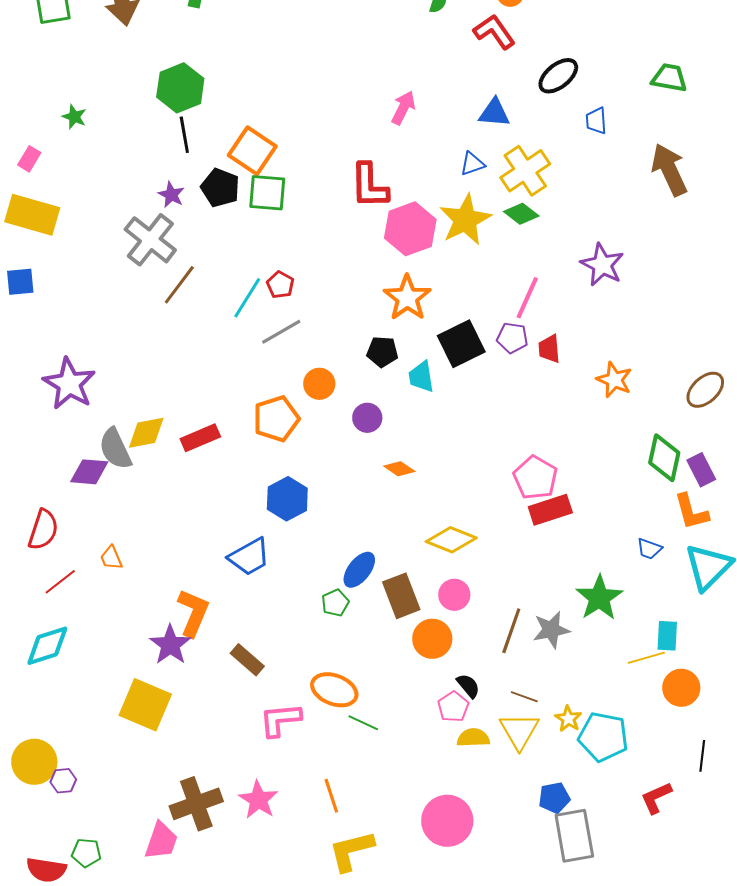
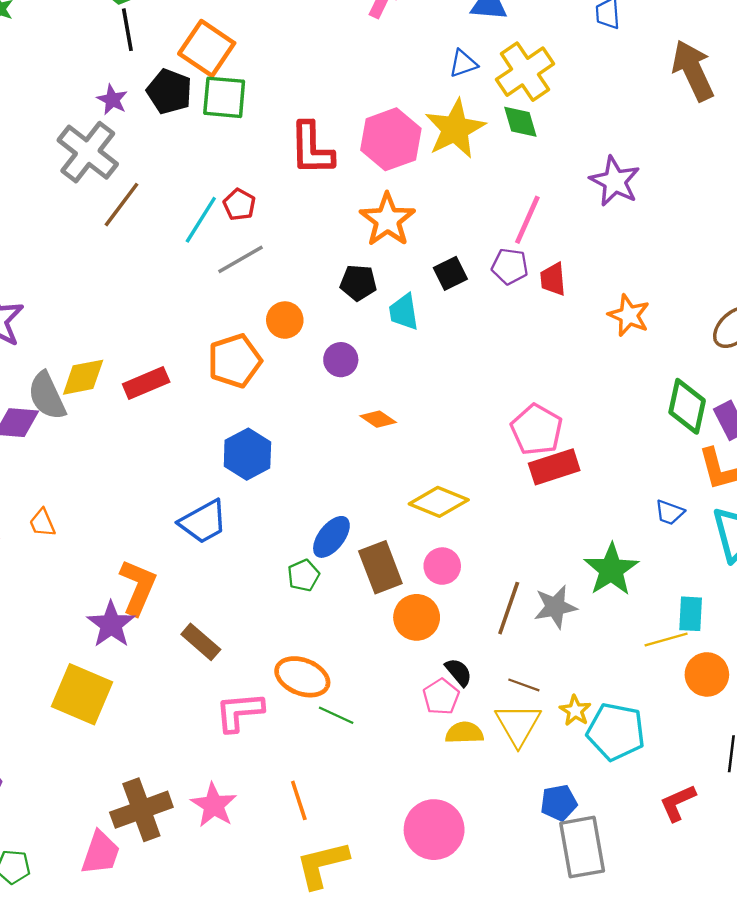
red L-shape: (369, 186) -> (312, 149), moved
green diamond: (521, 214) -> (520, 122), turned 36
black square: (461, 344) -> (450, 273), size x0.6

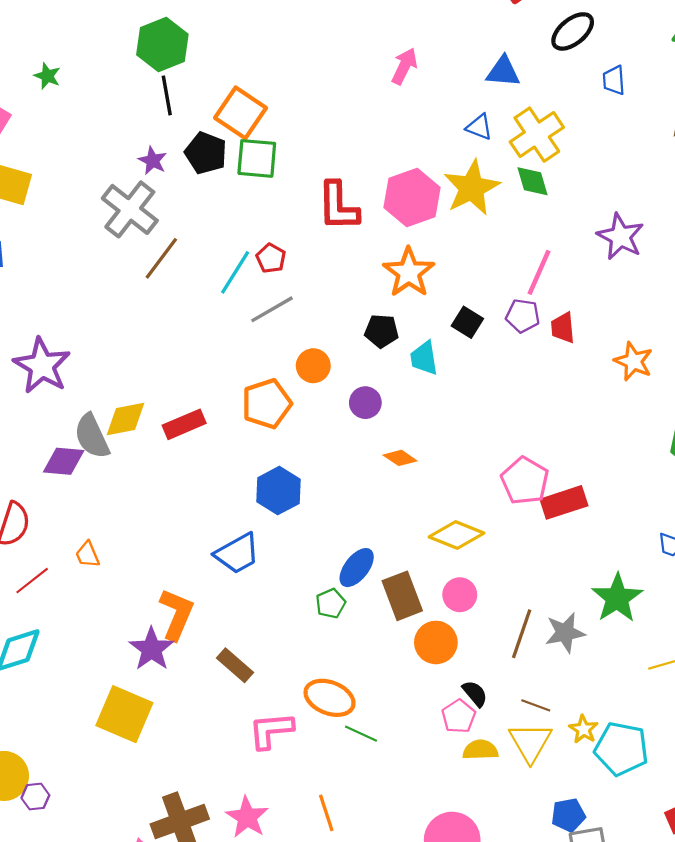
blue triangle: (463, 64) -> (479, 127), turned 40
black square: (450, 273) -> (467, 322), turned -32
pink pentagon: (537, 430) -> (525, 481), moved

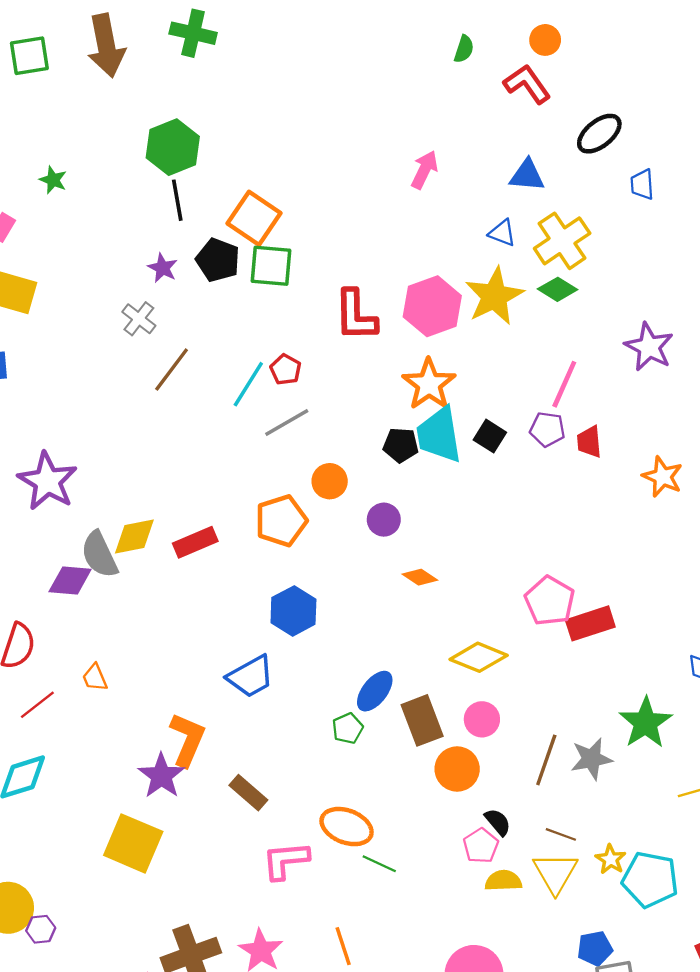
green diamond: (532, 181) -> (558, 289), turned -42
gray cross: (130, 209) -> (139, 319), size x0.6
cyan trapezoid: (424, 358) -> (439, 435), moved, size x1.6

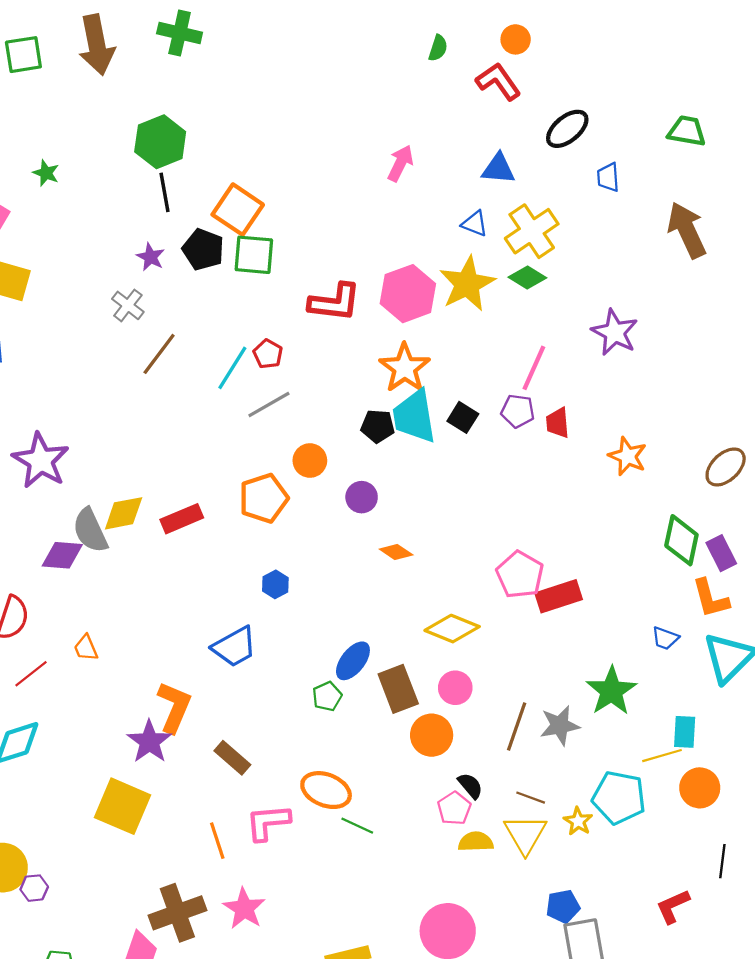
red L-shape: (356, 315) -> (335, 302), turned -82
blue hexagon: (293, 611) -> (275, 584), size x0.6
cyan pentagon: (650, 880) -> (619, 798), moved
orange line: (343, 946) -> (217, 841), moved

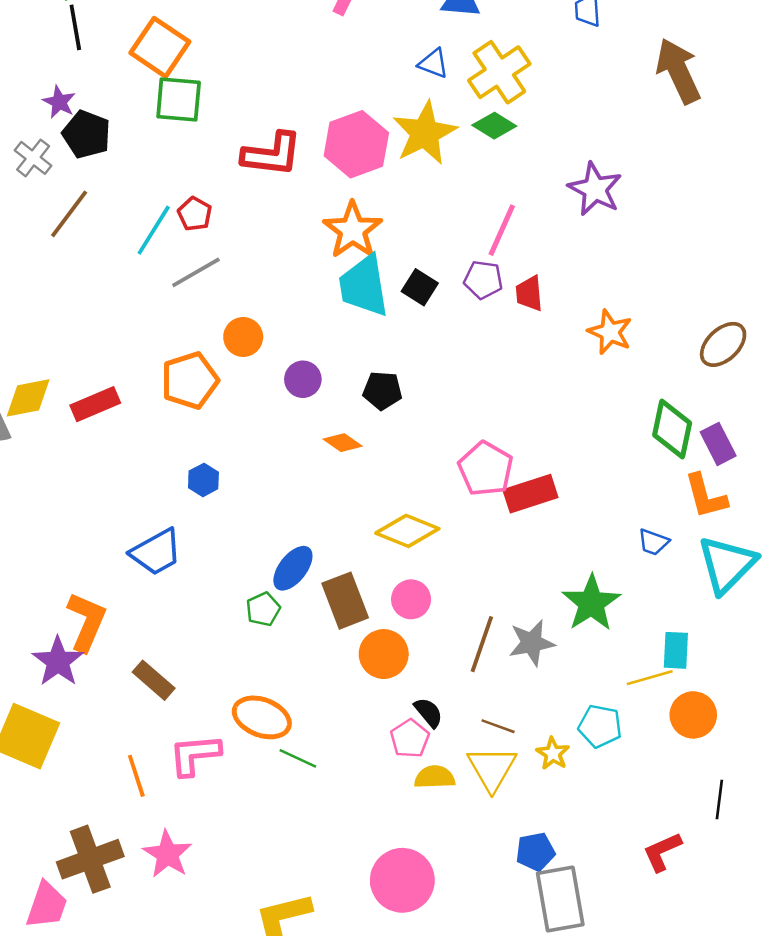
black pentagon: (203, 249) -> (87, 134), moved
black pentagon: (378, 426) -> (382, 390), moved
cyan pentagon: (619, 798) -> (600, 726), size x0.7

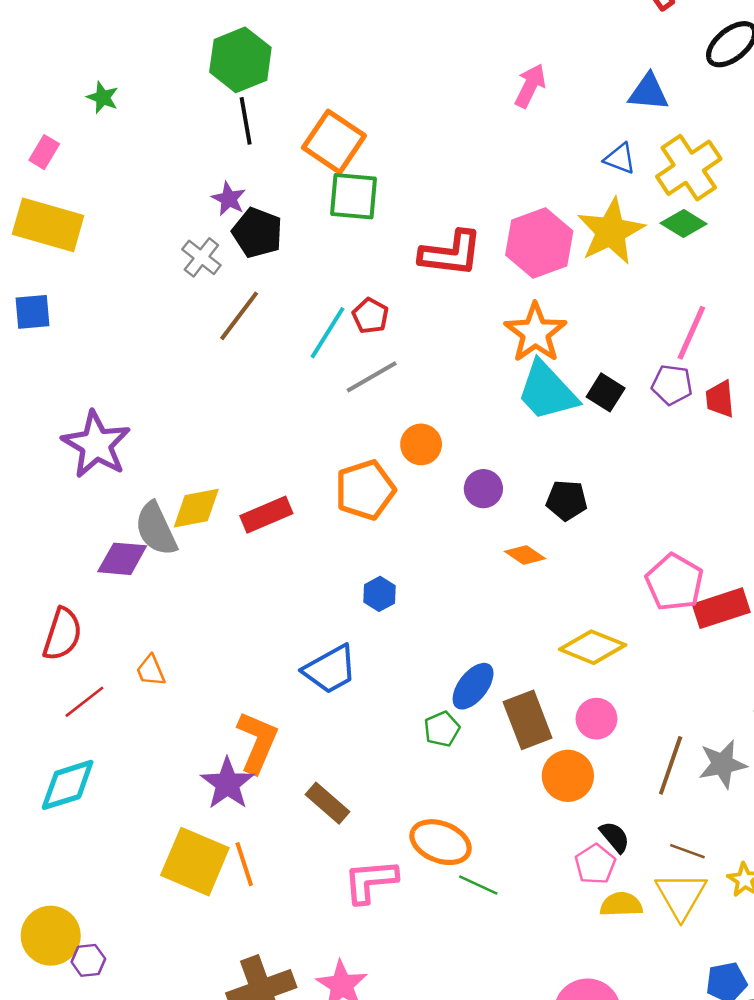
cyan trapezoid: (364, 286) -> (547, 391), turned -34
orange line: (136, 776) -> (244, 864), moved

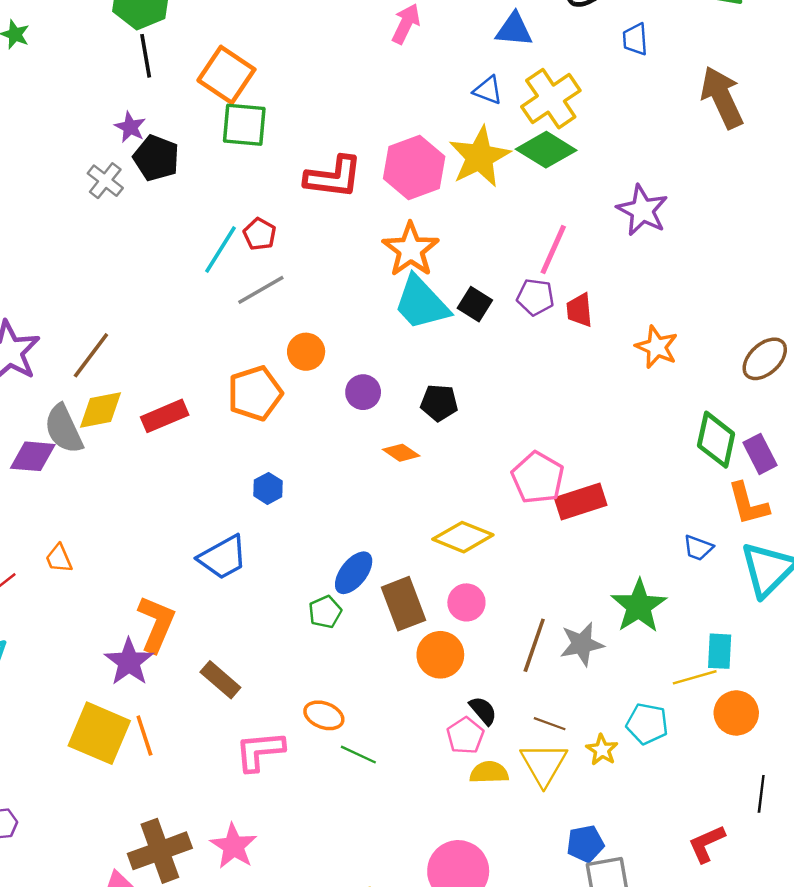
green diamond: (684, 224) -> (546, 150), size x1.4
brown line: (239, 316) -> (91, 355), moved
orange ellipse: (441, 842) -> (324, 715), size x0.7

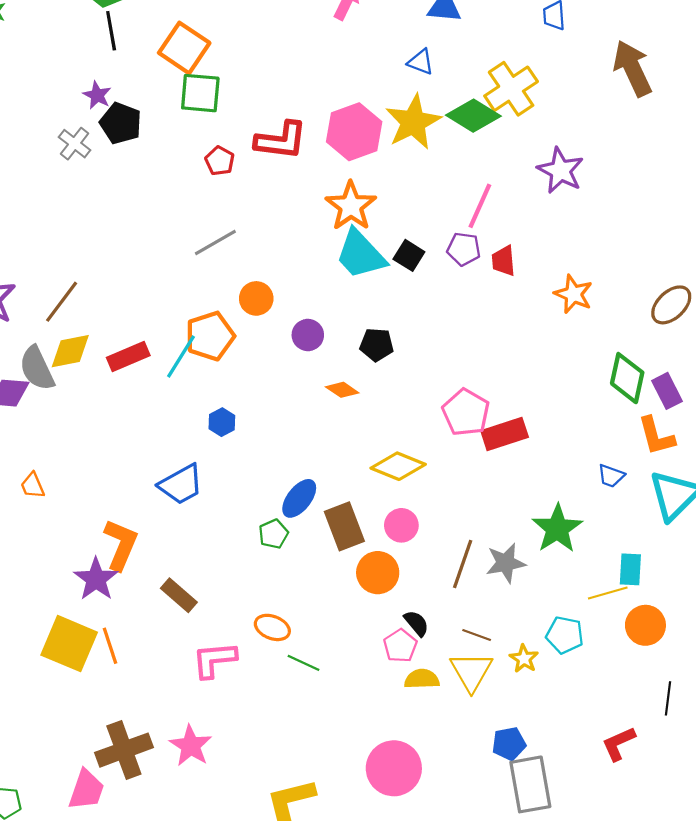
yellow cross: (551, 99) -> (511, 89), moved
red pentagon: (260, 234) -> (220, 161), moved
cyan line: (220, 250) -> (181, 357), moved

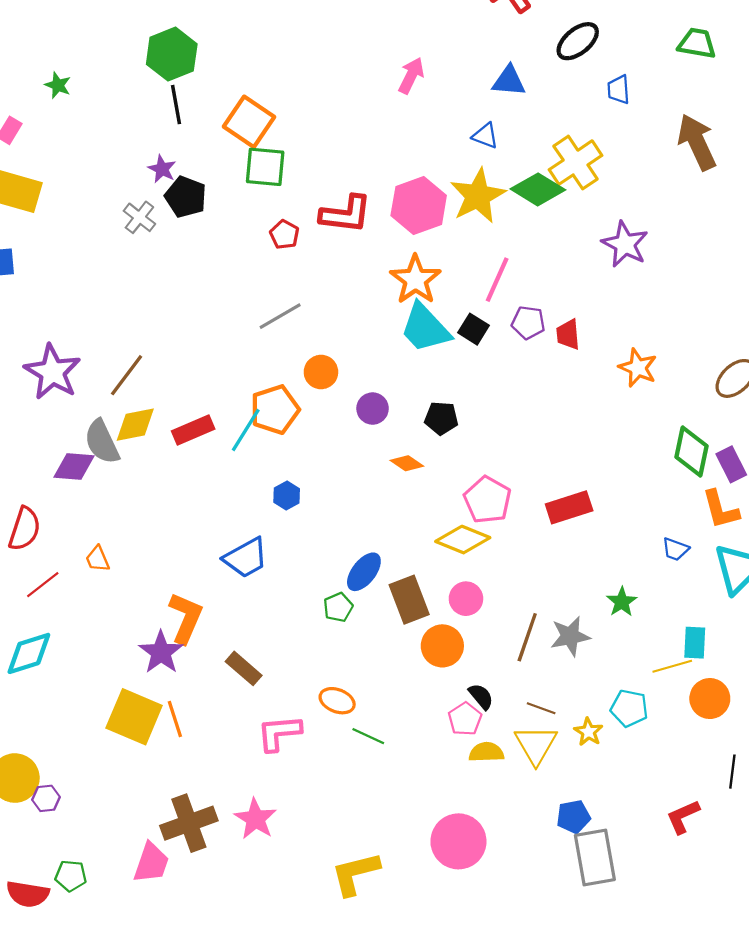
pink line: (480, 206) -> (497, 280), moved
pink pentagon: (466, 412) -> (487, 500), moved
green star: (557, 529) -> (622, 602), size x0.6

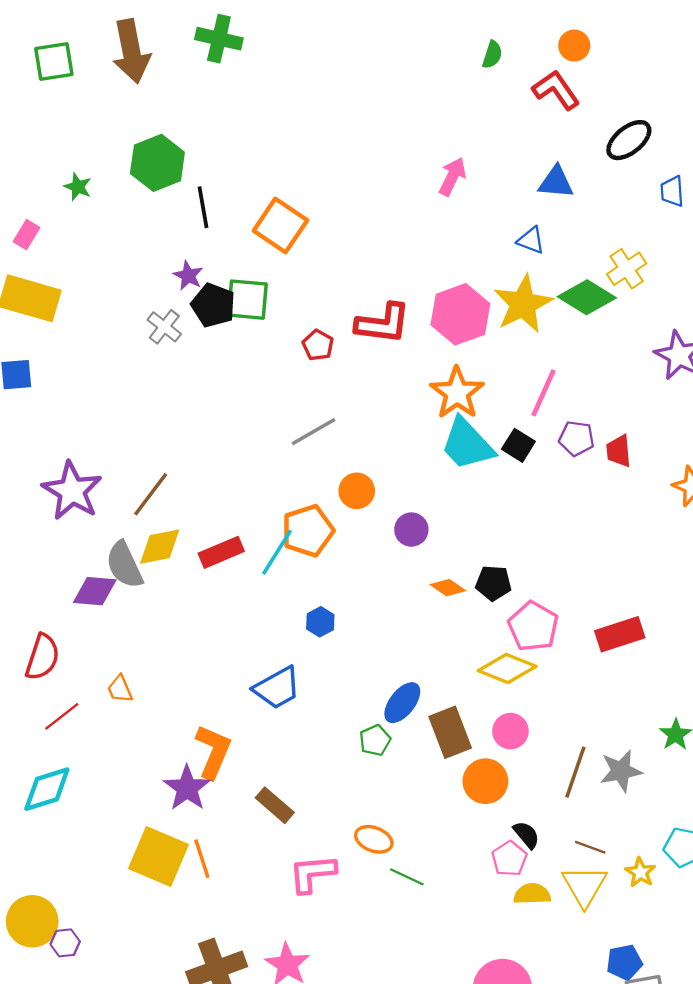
green hexagon: (172, 54) -> (157, 163), moved
yellow cross: (576, 163) -> (627, 269), size x0.7
green square: (265, 167) -> (247, 300), moved
black pentagon: (441, 418) -> (493, 583), moved

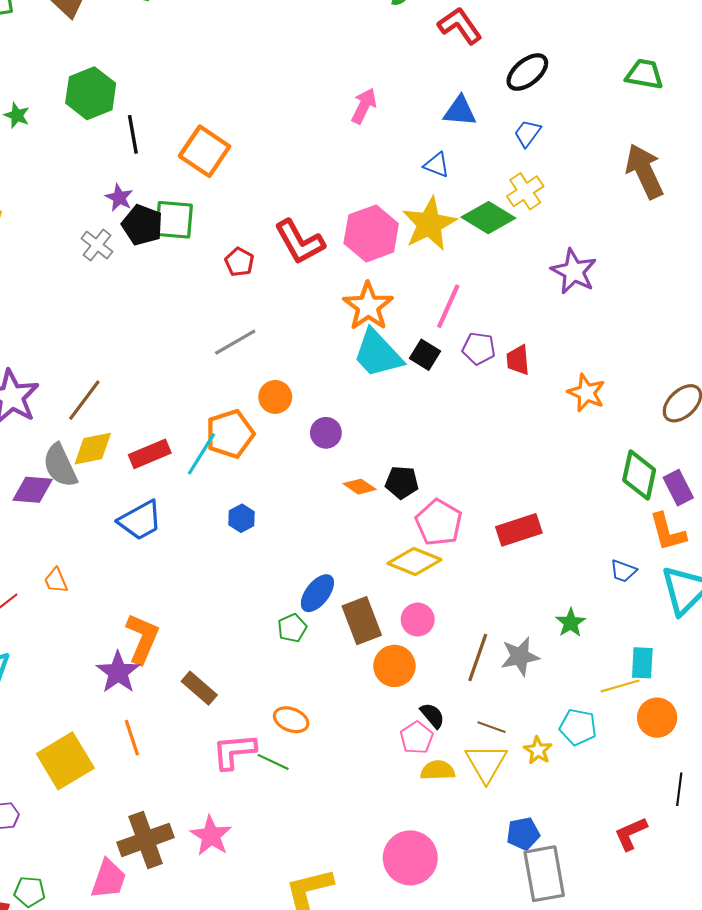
blue trapezoid: (672, 191) -> (527, 133), moved, turned 40
red L-shape: (383, 323) -> (300, 242), turned 54
blue trapezoid: (277, 688) -> (140, 520), moved
yellow square: (159, 856) -> (65, 761), moved, turned 36
green line: (407, 877) -> (273, 762), moved

